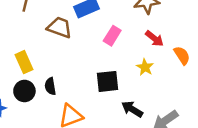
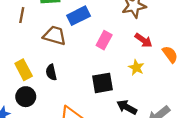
black semicircle: (50, 86) -> (51, 72), moved

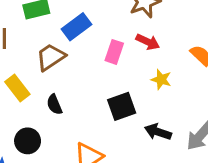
brown trapezoid: (55, 36) -> (51, 57), turned -40
red arrow: (143, 40) -> (148, 42), moved
yellow rectangle: (24, 70) -> (17, 88), moved

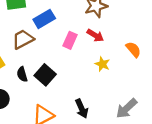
black square: (122, 106) -> (45, 75), moved, turned -35
black arrow: (158, 132) -> (82, 109), moved, turned -138

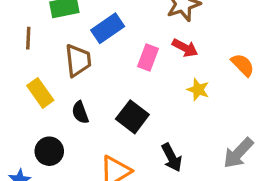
brown trapezoid: (23, 39) -> (78, 60), turned 115
black square: (45, 75) -> (132, 117), moved

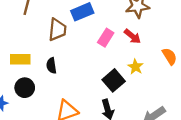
yellow rectangle: (40, 93) -> (20, 59), moved, turned -66
black square: (132, 117) -> (114, 80), moved

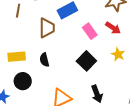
pink rectangle: (106, 38) -> (90, 31), turned -63
black square: (114, 80) -> (86, 61), moved

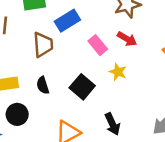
yellow star: (118, 54) -> (118, 72), moved
black square: (86, 61) -> (82, 87), moved

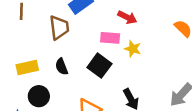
red arrow: (127, 39) -> (127, 17), moved
pink rectangle: (98, 45) -> (110, 38), moved, turned -42

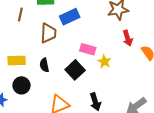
red arrow: (127, 17) -> (128, 38), moved, turned 35

